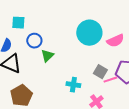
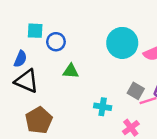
blue circle: (34, 41) -> (56, 42), moved
green triangle: (47, 56) -> (71, 71), turned 48

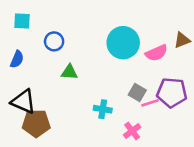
cyan square: (35, 31) -> (22, 21), moved
black triangle: (27, 81) -> (23, 102), moved
brown pentagon: (39, 120) -> (36, 123), turned 30

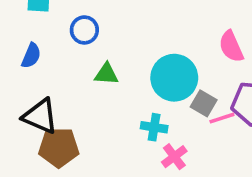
cyan circle: (123, 43) -> (174, 78), moved
pink semicircle: (156, 53) -> (231, 46), turned 90
pink cross: (132, 131) -> (174, 157), moved

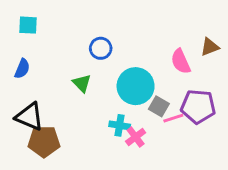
blue circle: (84, 30) -> (101, 48), moved
green triangle: (106, 74) -> (82, 83), turned 42
pink cross: (174, 157) -> (136, 137), moved

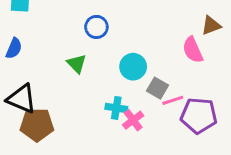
pink semicircle: (181, 61) -> (193, 50), moved
cyan circle: (136, 86) -> (133, 67), size x0.7
purple pentagon: (198, 106) -> (199, 116), moved

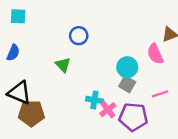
cyan circle: (133, 67) -> (127, 67), moved
pink line: (173, 100) -> (160, 94), moved
purple pentagon: (199, 116) -> (133, 117), moved

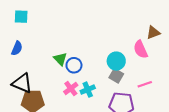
blue circle: (79, 36) -> (74, 65), moved
cyan cross: (94, 100) -> (88, 90), turned -32
pink cross: (108, 110) -> (71, 88), moved

